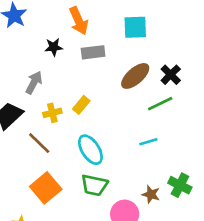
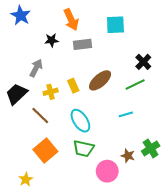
brown ellipse: (135, 76) -> (100, 80), moved
yellow rectangle: (81, 105) -> (73, 86), turned -64
green cross: (180, 185) -> (151, 148), turned 30

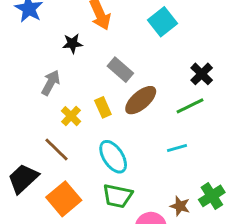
cyan square: (115, 25) -> (162, 22), turned -36
gray rectangle: (82, 44) -> (120, 70), moved, turned 48
yellow cross: (51, 92) -> (71, 116), turned -32
black trapezoid: (16, 94) -> (23, 179), moved

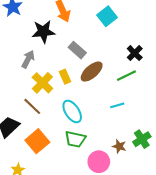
black star: (72, 43) -> (43, 32), size x1.6
yellow cross: (71, 116) -> (42, 83), size x1.5

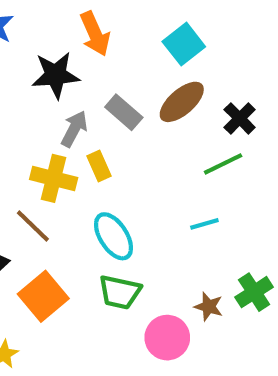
gray arrow: (28, 59) -> (74, 129), moved
brown ellipse: (92, 72) -> (182, 102), moved
yellow cross: (42, 83) -> (54, 178), turned -30

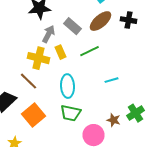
black cross: (240, 118) -> (128, 20), moved, turned -35
green line: (223, 164) -> (90, 51), moved
cyan ellipse: (114, 236) -> (68, 86), turned 30

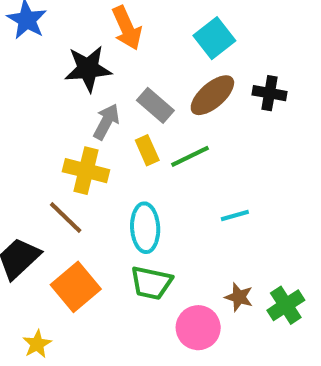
yellow rectangle: (60, 52) -> (147, 150), moved
green cross: (136, 113) -> (286, 305), moved

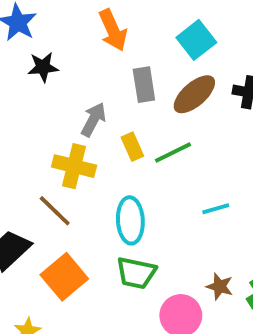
black star: (88, 69) -> (43, 67), moved, size x0.7
gray rectangle: (155, 105) -> (144, 85), moved, turned 40

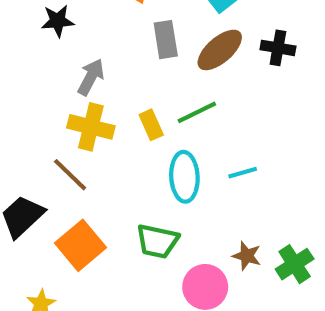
gray arrow: (93, 120) -> (91, 77), moved
yellow rectangle: (132, 147) -> (151, 125), moved
cyan ellipse: (130, 220) -> (184, 177), moved

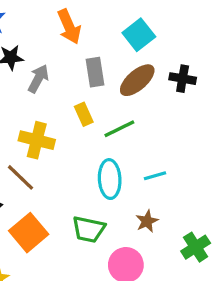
gray arrow: (91, 77) -> (38, 79), moved
yellow rectangle: (151, 125) -> (84, 114), moved
brown star: (247, 256) -> (147, 221), moved, turned 30

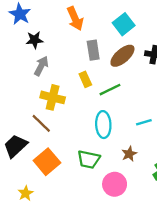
gray arrow: (38, 79) -> (41, 66), moved
cyan line: (155, 176) -> (144, 122), moved

